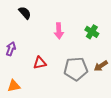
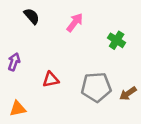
pink arrow: (59, 31) -> (75, 23), moved, turned -140
brown arrow: (101, 66) -> (128, 93), moved

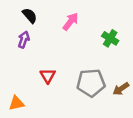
purple arrow: (14, 62) -> (24, 40), moved
red triangle: (51, 80) -> (48, 76), turned -49

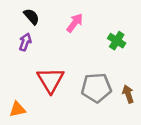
red triangle: (48, 76) -> (51, 80), size x1.6
brown arrow: (121, 89) -> (128, 94), turned 105

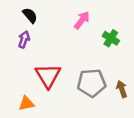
pink arrow: (75, 23) -> (82, 20), moved
orange triangle: (18, 109) -> (26, 103), moved

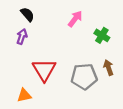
brown arrow: (122, 89) -> (109, 68), moved

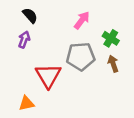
brown arrow: (109, 68) -> (113, 64), moved
gray pentagon: (84, 77) -> (81, 56), moved

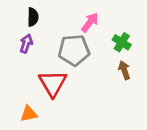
black semicircle: (30, 15) -> (33, 17), turned 42
gray pentagon: (81, 56) -> (74, 50), moved

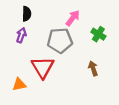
brown arrow: (124, 70) -> (93, 68), moved
orange triangle: (29, 114) -> (19, 84), moved

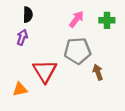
green cross: (98, 34) -> (107, 20), moved, turned -32
gray pentagon: (60, 41) -> (78, 51), moved

